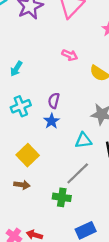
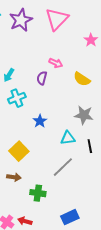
purple semicircle: (54, 101) -> (42, 78), moved
cyan cross: (21, 106) -> (17, 98), moved
green cross: (62, 197) -> (38, 193), moved

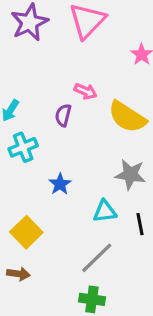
yellow semicircle: (82, 79) -> (127, 117), size x1.4
green cross: (38, 193) -> (92, 299), moved

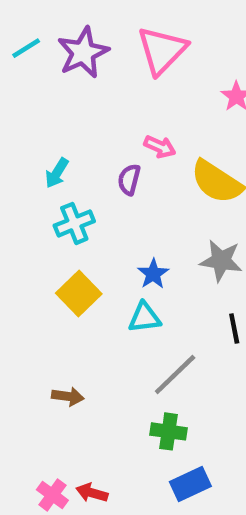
blue star: (60, 184) -> (153, 274), moved
cyan triangle: (105, 211) -> (144, 318), moved
yellow square: (26, 232) -> (79, 293), moved

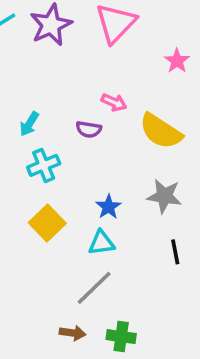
purple semicircle: (129, 180) -> (89, 129), turned -95
gray line: (175, 375) -> (94, 288), moved
brown arrow: (68, 396) -> (72, 333), moved

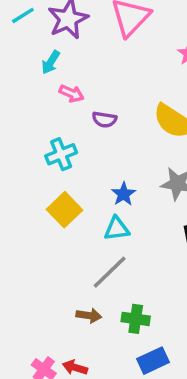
pink arrow: (114, 102) -> (72, 93), moved
cyan arrow: (29, 124) -> (51, 62), moved

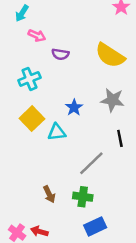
cyan triangle: (117, 229) -> (57, 132), moved
gray line: (110, 272) -> (91, 163), moved
brown arrow: (89, 315) -> (49, 194), turned 56

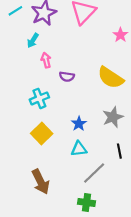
pink arrow: (37, 36) -> (46, 60), turned -128
gray star: (112, 100) -> (113, 117), turned -30
cyan triangle: (57, 132) -> (79, 149), moved
brown arrow: (49, 194) -> (41, 182), moved, size x1.6

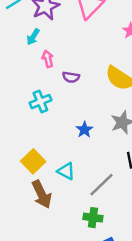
yellow square: (42, 134) -> (33, 161), moved
cyan triangle: (79, 149) -> (66, 171), moved, turned 35

